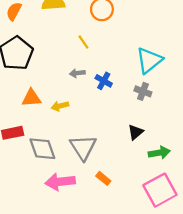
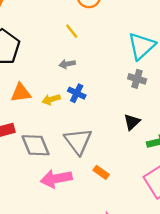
blue cross: (104, 81) -> (77, 93), moved

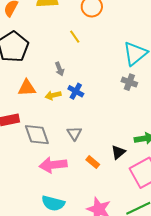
gray arrow: (67, 64) -> (59, 69), moved, turned -104
black triangle: (132, 122) -> (118, 152), moved
gray triangle: (78, 141) -> (74, 133), size x0.6

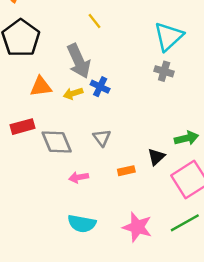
gray arrow: (59, 69) -> (79, 61), size x2.0
orange rectangle: (93, 162) -> (126, 171), turned -48
pink arrow: (53, 165) -> (79, 177), size x0.6

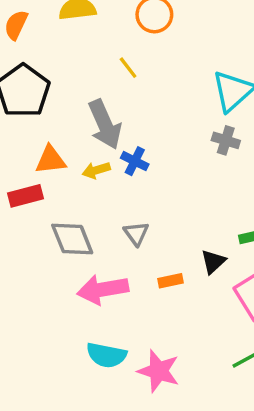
red rectangle: (22, 127) -> (25, 196), moved
pink arrow: (79, 177) -> (103, 289), size x1.8
pink star: (137, 227) -> (159, 371), moved

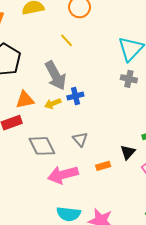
blue cross: (135, 161) -> (75, 96), turned -35

